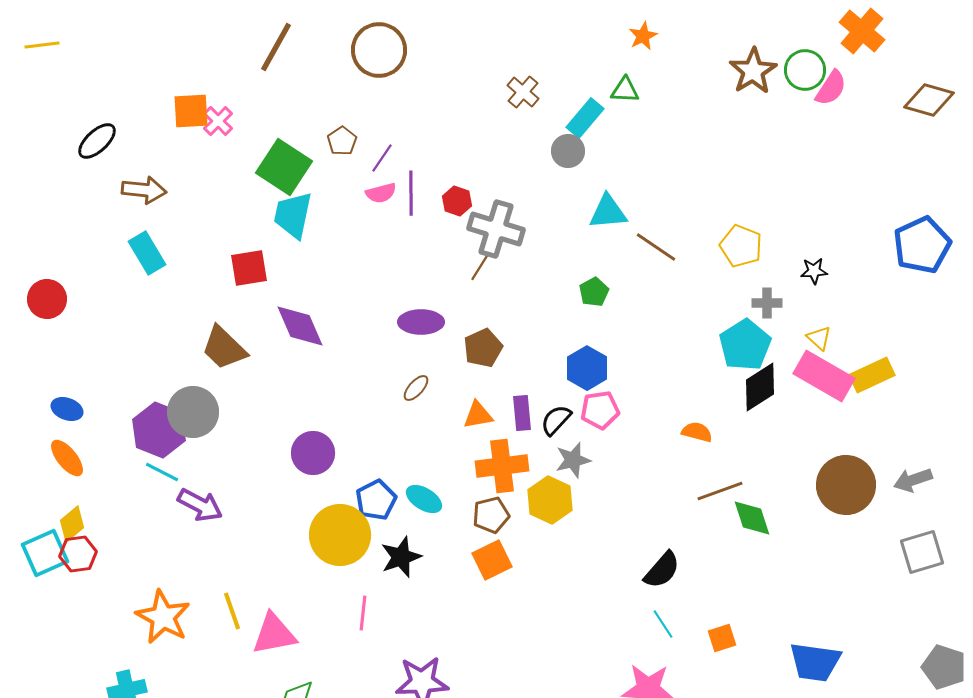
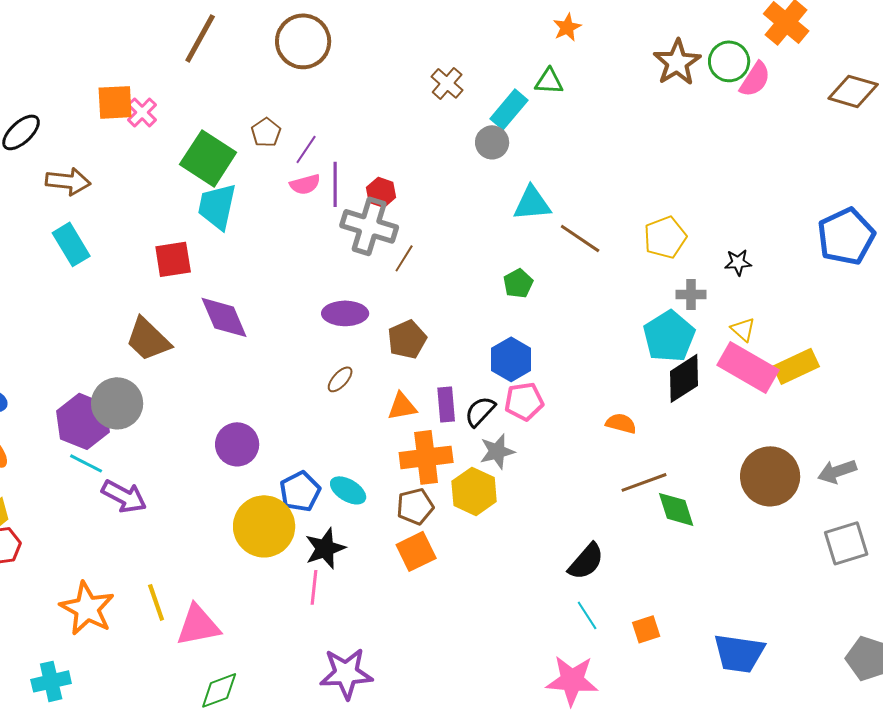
gray cross: (496, 229) -> (369, 226), moved
yellow pentagon: (741, 246) -> (665, 237), turned 30
pink line: (363, 613) -> (314, 587), moved

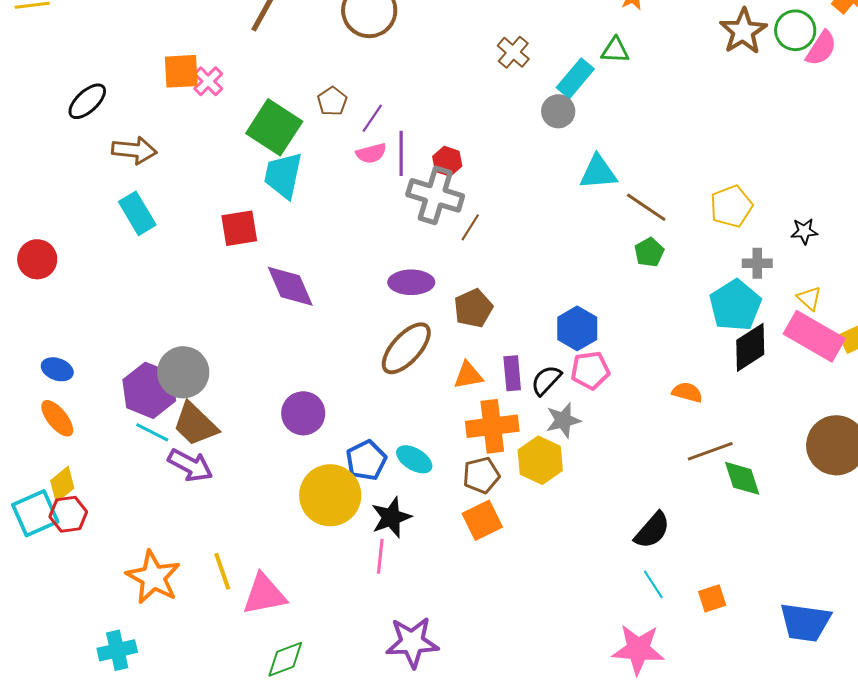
green pentagon: (518, 283) -> (649, 252), moved
brown trapezoid: (148, 339) -> (195, 424), moved
brown ellipse: (340, 379) -> (406, 348), size x2.0

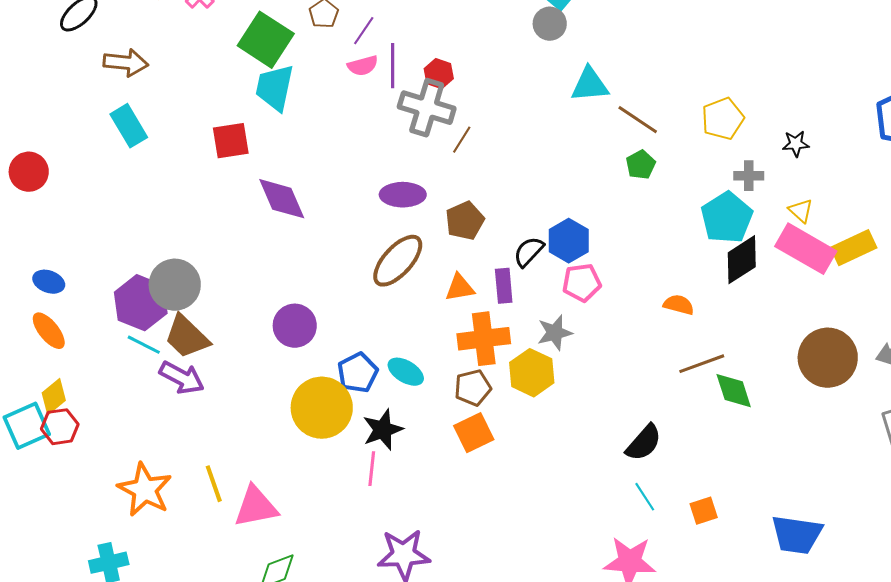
black semicircle: (546, 380) -> (529, 252), moved

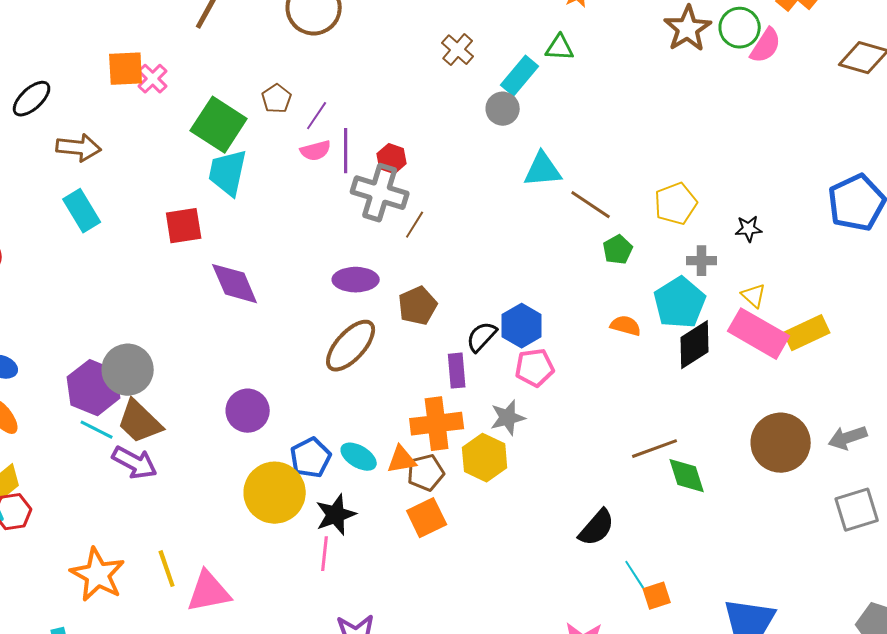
green pentagon: (641, 165) -> (618, 250), moved
orange triangle: (460, 288) -> (402, 460), moved
orange semicircle: (679, 305) -> (626, 326), moved
cyan line: (645, 497) -> (635, 575), moved

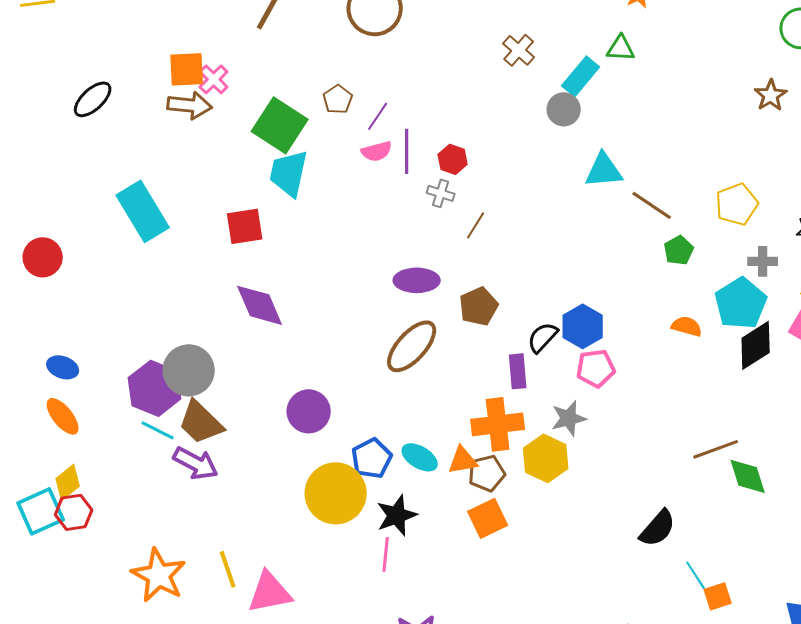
brown star: (688, 29) -> (771, 95), moved, size x0.7
brown arrow: (79, 148) -> (190, 105), moved
gray cross: (380, 193) -> (441, 193), size x0.5
cyan rectangle: (82, 211) -> (143, 211), size x1.4
purple diamond: (235, 284) -> (260, 305), moved

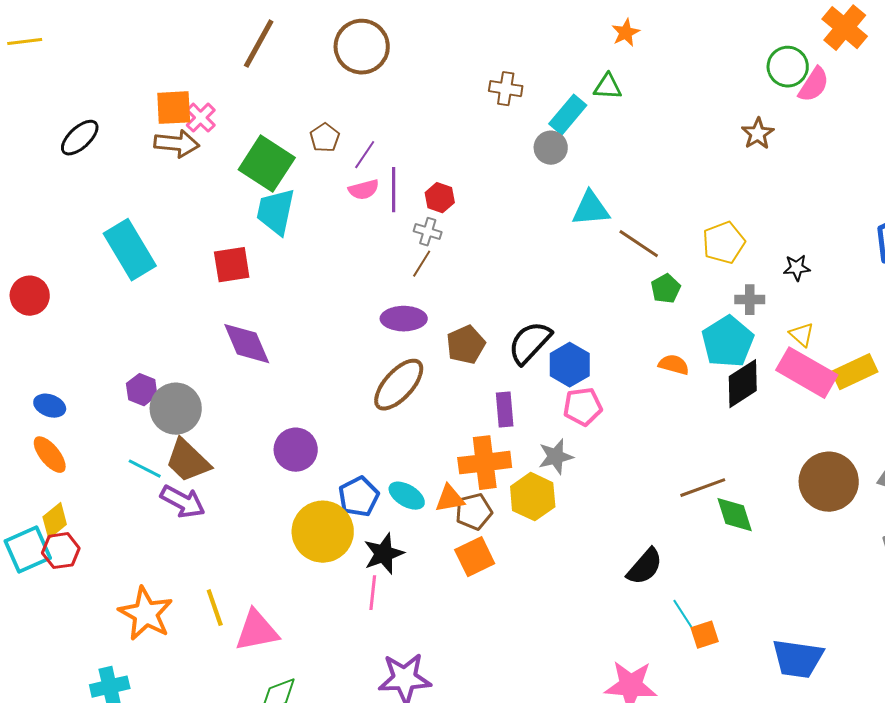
brown cross: (519, 50) -> (506, 89), turned -32
brown line: (476, 225) -> (422, 264), moved
black semicircle: (543, 337) -> (530, 343), moved, size x1.4
purple hexagon: (155, 388) -> (142, 390), moved, size x0.6

